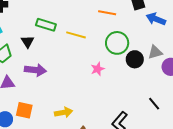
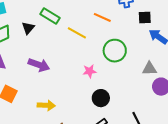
orange line: (107, 13) -> (102, 17), moved
black circle: (135, 59) -> (101, 98), moved
purple arrow: (35, 70) -> (39, 65), moved

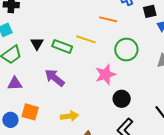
green rectangle: (50, 16) -> (62, 46), moved
purple arrow: (39, 65) -> (55, 78), turned -150
pink star: (90, 71) -> (105, 74), size x1.5

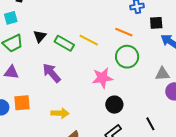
orange line: (108, 19) -> (124, 32), moved
orange square: (30, 112) -> (22, 103), turned -30

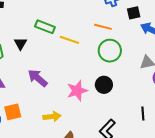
green rectangle: (64, 43) -> (45, 27), moved
pink star: (102, 78) -> (77, 91), moved
black circle: (114, 105) -> (104, 85), moved
black line: (150, 124) -> (143, 114), turned 32

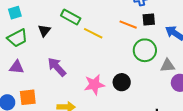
black square: (134, 13) -> (149, 20), moved
green circle: (110, 51) -> (145, 50), moved

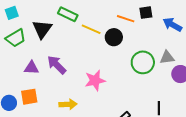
black triangle: (44, 31) -> (42, 29), size x1.5
green circle: (145, 50) -> (143, 62), moved
purple triangle: (17, 67) -> (31, 68), moved
black circle: (122, 82) -> (114, 37), moved

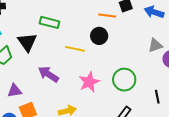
yellow line: (91, 29) -> (75, 49), moved
green circle: (143, 62) -> (124, 80), moved
purple triangle: (31, 68) -> (15, 91), moved

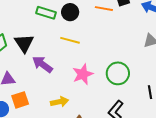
black circle: (99, 36) -> (70, 12), moved
black triangle: (27, 42) -> (24, 43), moved

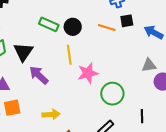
yellow line: (70, 40) -> (69, 55), turned 60
pink star: (83, 74) -> (88, 73), moved

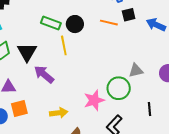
yellow line: (69, 55) -> (64, 45), moved
gray triangle: (149, 65) -> (136, 71), moved
pink star: (88, 73) -> (94, 100), moved

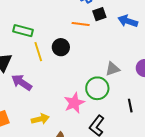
black circle: (75, 24) -> (61, 47), moved

